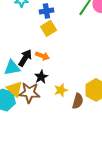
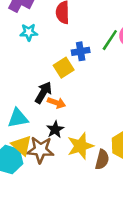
blue cross: (46, 11) -> (81, 51), moved
black arrow: (25, 58) -> (43, 92), moved
yellow star: (61, 90) -> (80, 146), size x1.5

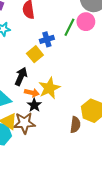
orange arrow: (56, 103) -> (32, 93), moved
yellow star: (80, 146) -> (49, 88), moved

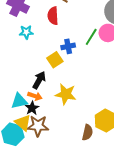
yellow star: (49, 88) -> (66, 94), turned 30
orange arrow: (32, 93) -> (35, 96), moved
black star: (34, 105) -> (32, 108), moved

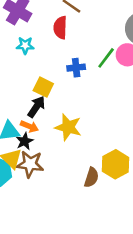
yellow square: (55, 60) -> (43, 87), moved, turned -35

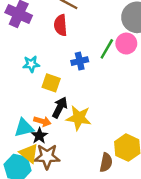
cyan star: (25, 45) -> (31, 64), moved
black arrow: (36, 107) -> (60, 107), moved

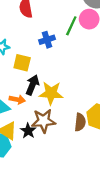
black star: (39, 136) -> (28, 131), moved
brown star: (47, 157) -> (44, 121), moved
brown semicircle: (106, 162) -> (80, 122), moved

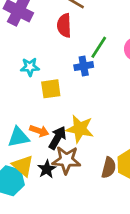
green line: (71, 26) -> (99, 47), moved
yellow square: (22, 63) -> (51, 89), turned -30
black arrow: (32, 85) -> (57, 138), moved

